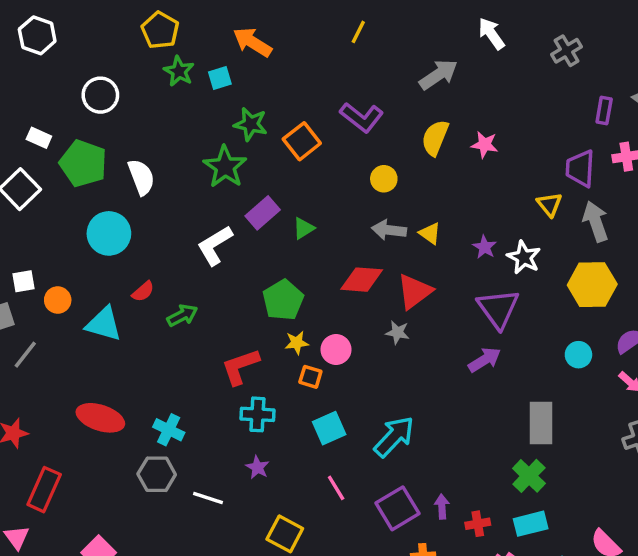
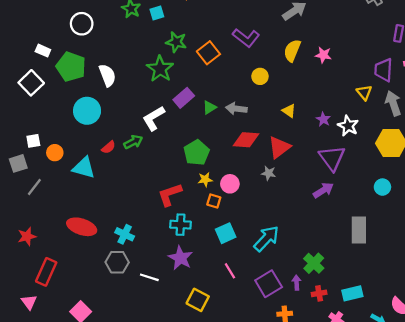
gray arrow: (389, 230) -> (236, 109), moved
green arrow: (182, 315) -> (133, 142), moved
purple star: (257, 467) -> (180, 258), size x1.6
green cross: (529, 476) -> (314, 263), moved

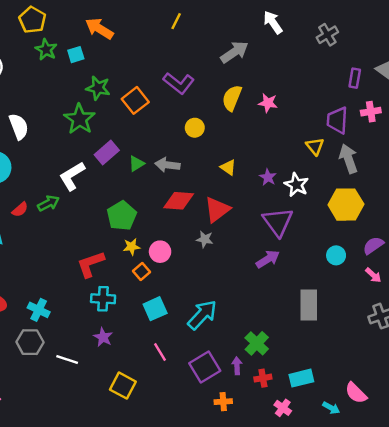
orange square: (214, 201) -> (141, 271), turned 32
purple star: (180, 258) -> (103, 337), size x0.7

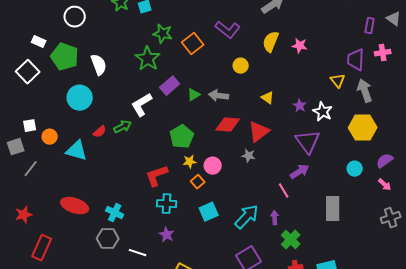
pink line: (160, 352) -> (284, 191), moved
purple arrow: (237, 366) -> (275, 218), moved

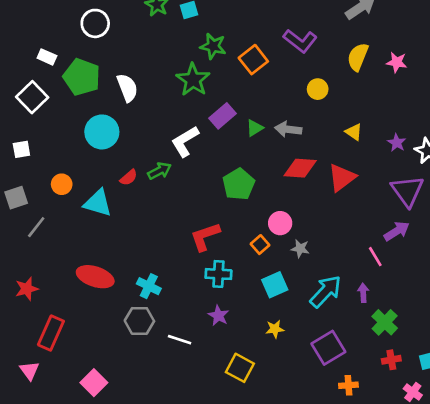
white square: (30, 126) -> (21, 149), moved
gray star: (249, 156) -> (300, 249), moved
yellow star: (190, 162) -> (275, 329), moved

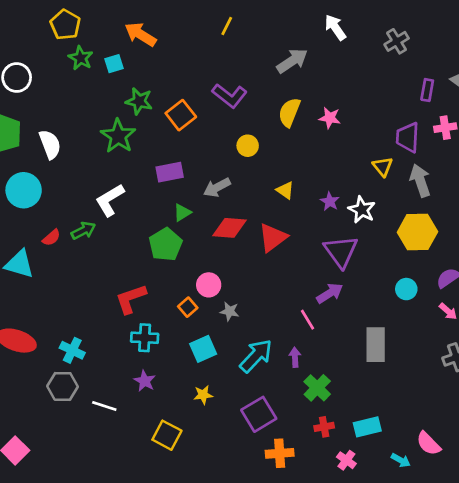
purple rectangle: (222, 116) -> (170, 172), moved, turned 30
green triangle: (255, 128) -> (182, 213), moved
gray arrow: (288, 129) -> (217, 187), turned -35
orange cross: (348, 385) -> (280, 453), size x1.4

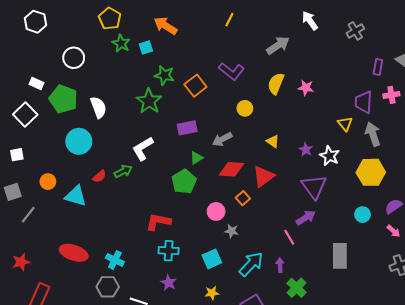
red L-shape: (131, 299) -> (158, 222), turned 30
orange square: (188, 307) -> (243, 198), moved

